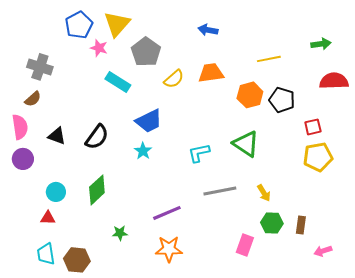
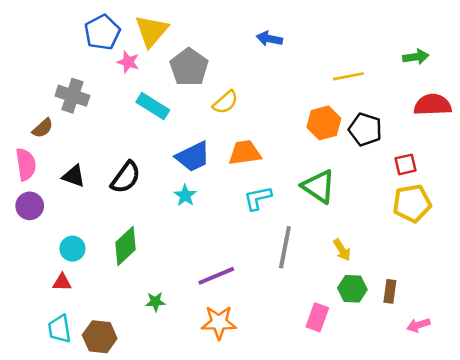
gray cross: (40, 67) -> (72, 96), moved
orange trapezoid: (211, 73) -> (245, 153), moved
gray line: (220, 191) -> (285, 247), turned -68

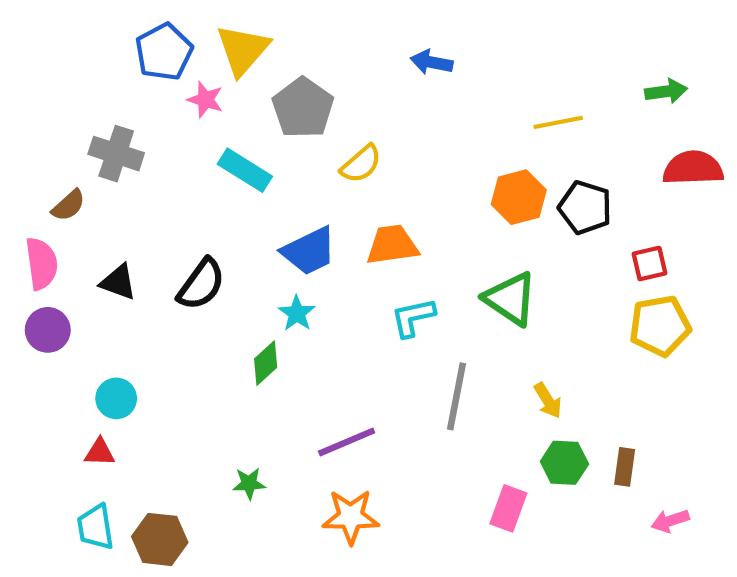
green diamond: (126, 246) -> (266, 363), moved, size x0.7

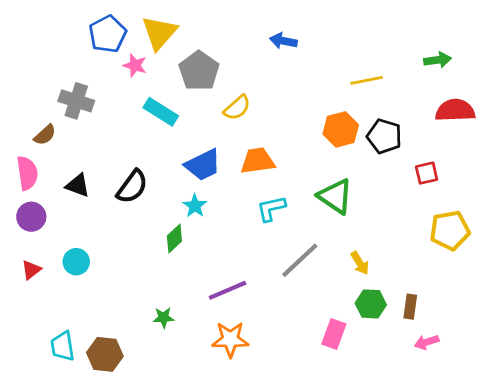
yellow pentagon: (660, 326) -> (450, 230), moved
gray line: (457, 396) -> (300, 260), turned 36
red triangle: (100, 452) -> (31, 270), moved, turned -40
pink arrow: (670, 521) -> (427, 342), moved

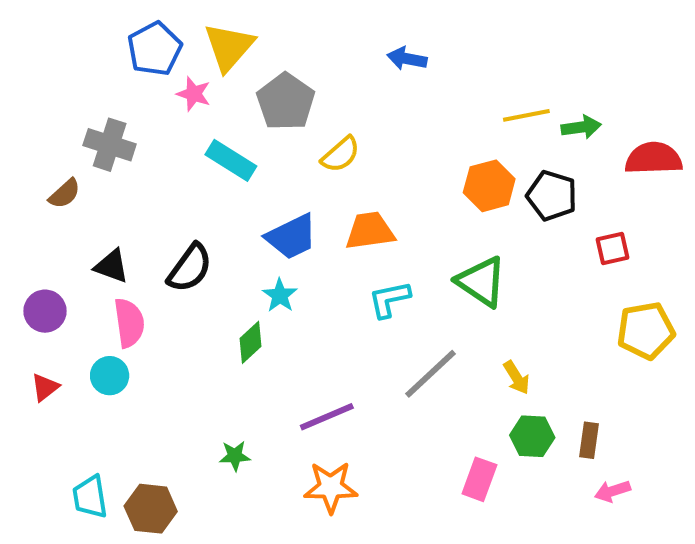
green arrow: (437, 60) -> (581, 127), moved
pink semicircle: (27, 173) -> (129, 323), moved

